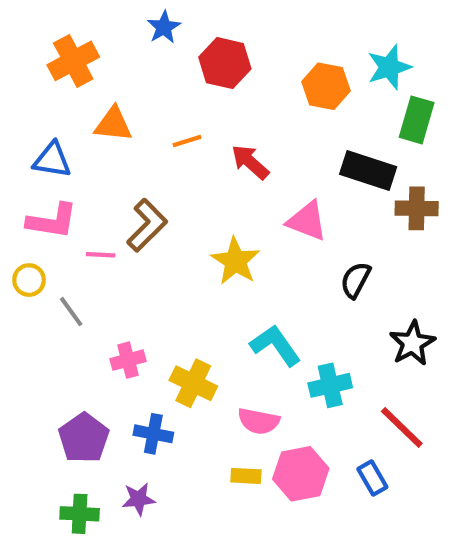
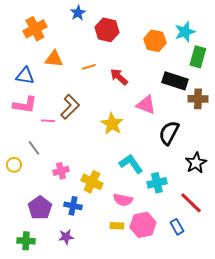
yellow circle: (29, 280) -> (14, 165), moved
black semicircle: (356, 280) -> (169, 133), size x1.4
green cross: (80, 514) -> (26, 241), moved

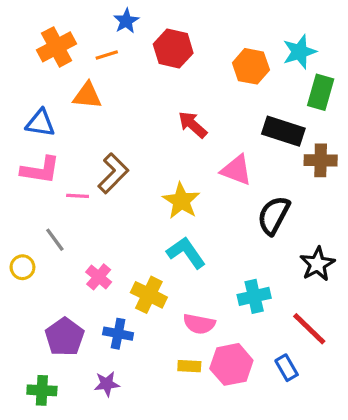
orange line: (89, 67) -> (107, 55), moved
cyan L-shape: (131, 164) -> (186, 253), moved
pink cross: (61, 171) -> (99, 277), turned -35

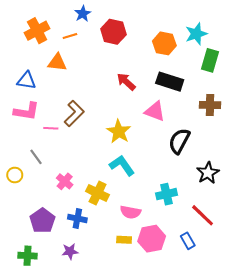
black rectangle: (283, 131) -> (170, 82), moved

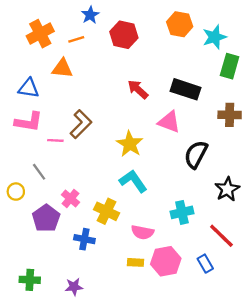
orange hexagon: (164, 43) -> (180, 24), moved
purple pentagon: (42, 221) -> (46, 218), moved
purple star: (70, 251) -> (74, 287), moved

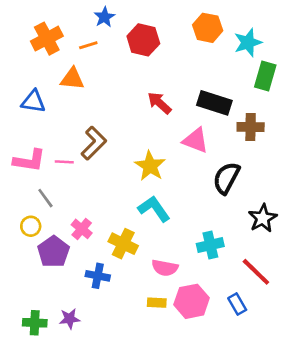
brown cross: (230, 115) -> (251, 127), moved
pink L-shape: (29, 122) -> (29, 161), moved
yellow circle: (16, 192) -> (31, 226), moved
purple star: (74, 287) -> (70, 319), moved

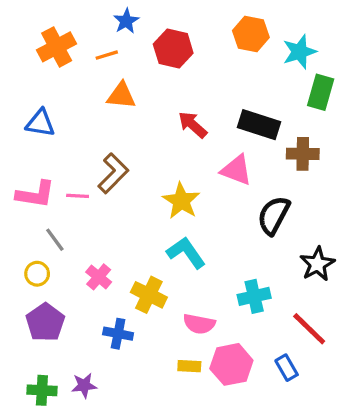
orange triangle: (72, 79) -> (121, 96), moved
purple pentagon: (53, 252) -> (45, 322), moved

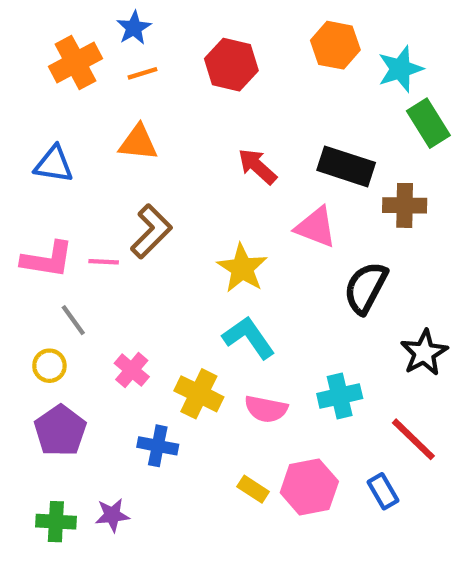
blue star: (126, 21) -> (134, 28), moved
green rectangle: (321, 92) -> (428, 123), turned -48
orange triangle: (121, 96) -> (138, 143), moved
pink semicircle: (199, 324) -> (266, 409), moved
yellow rectangle: (189, 366) -> (253, 489), turned 30

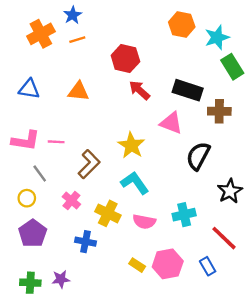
red hexagon: (231, 65) -> (125, 58), moved
orange triangle: (138, 143) -> (78, 91), moved
brown L-shape: (151, 231) -> (89, 164), moved

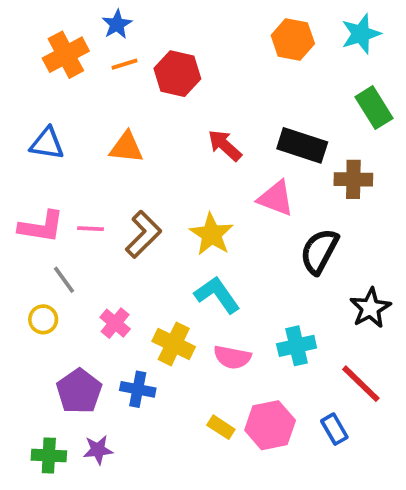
cyan star: (217, 37) -> (361, 34), moved
red hexagon: (125, 58) -> (177, 74), moved
brown L-shape: (89, 164) -> (143, 234), moved
purple pentagon: (33, 233) -> (79, 391), moved

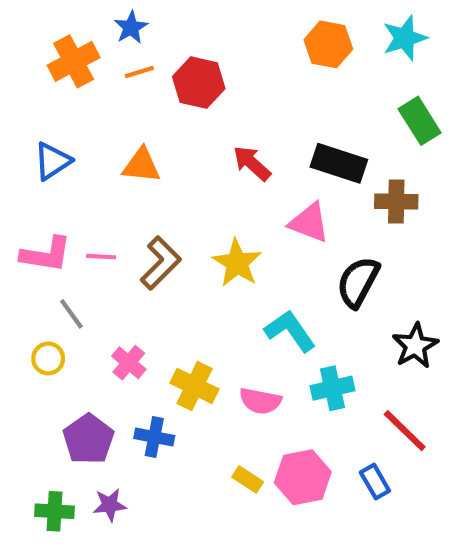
blue triangle: (47, 144) -> (52, 161), turned -42
cyan L-shape: (217, 295) -> (290, 331), moved

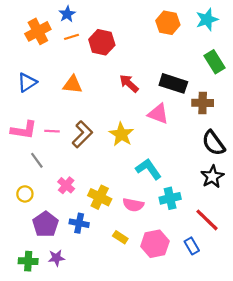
black semicircle: (358, 282) -> (213, 143), moved, turned -64
yellow circle: (48, 358) -> (25, 194), moved
yellow rectangle: (248, 479) -> (120, 237), moved

